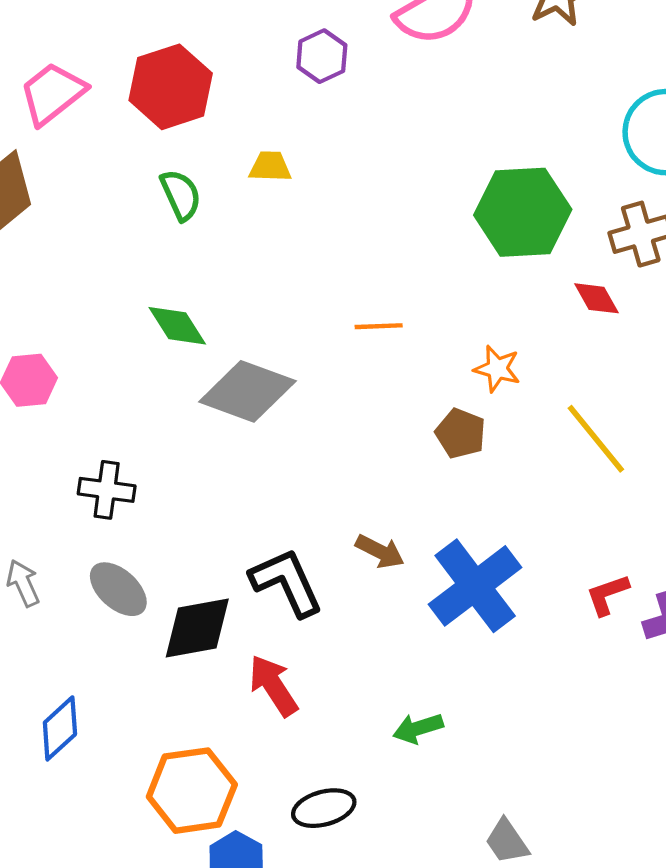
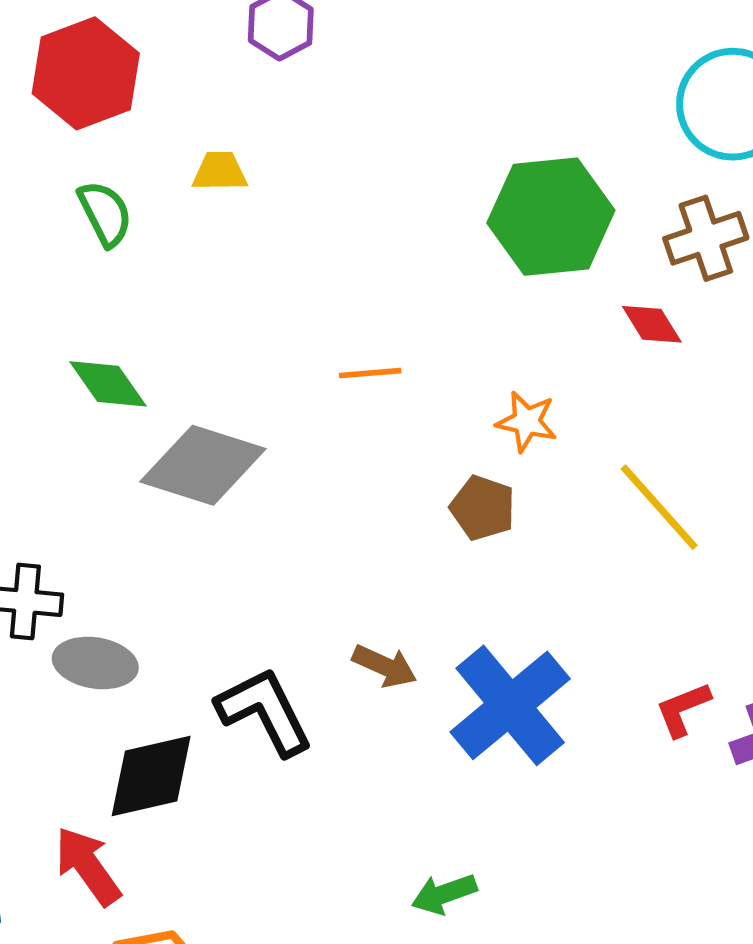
gray ellipse: (118, 589) -> (95, 663), moved, turned -30
red arrow: (273, 686) -> (88, 866), moved

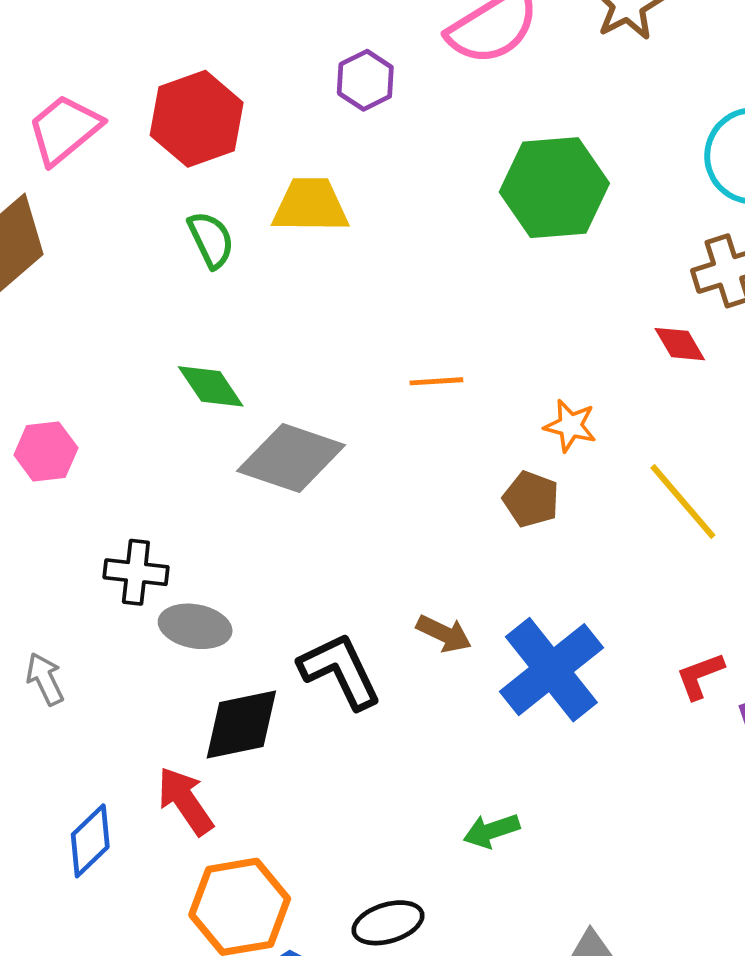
yellow trapezoid: (220, 172) -> (310, 205), size x1.6
green hexagon: (551, 217) -> (554, 188), moved

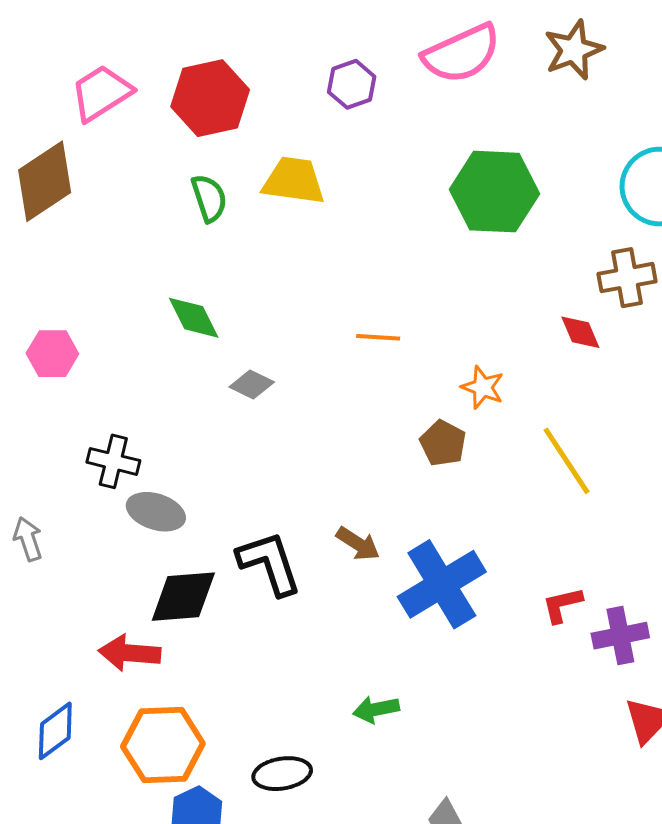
gray diamond: (291, 458) -> (252, 384), size x0.5
red arrow: (185, 801) -> (130, 653), turned -58
blue diamond: (90, 841) -> (55, 731), moved

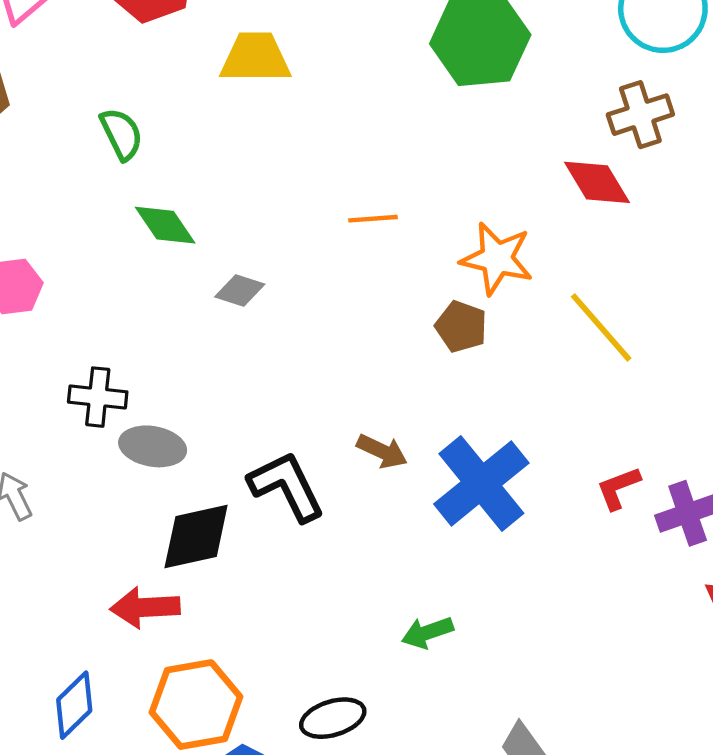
green semicircle: (209, 198) -> (121, 134), moved
red diamond: (580, 332) -> (597, 182), size x1.4
orange star: (483, 387) -> (497, 259), size x1.5

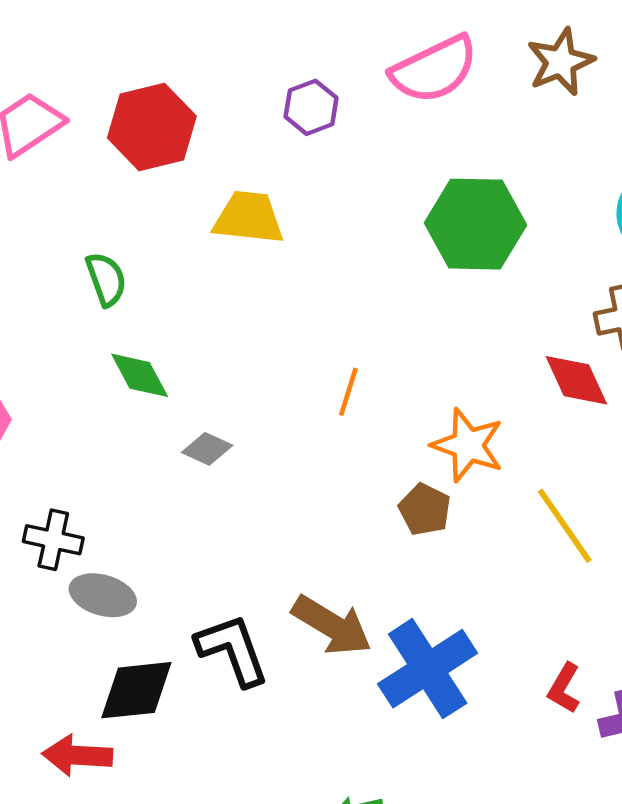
orange line: (373, 219) -> (348, 392), turned -75
brown arrow: (382, 451) -> (332, 625), size x1.6
red L-shape: (618, 488) -> (564, 688), turned -45

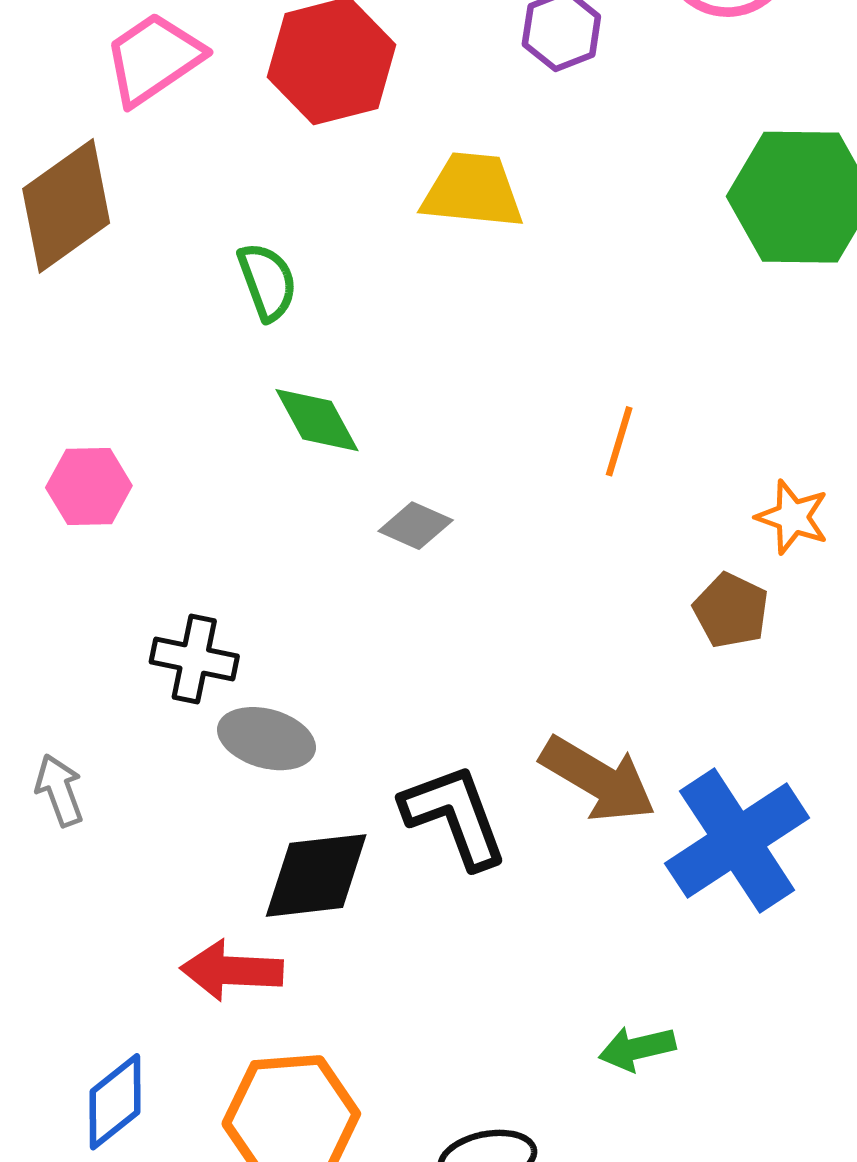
orange star: (468, 445) -> (793, 517), size x0.7

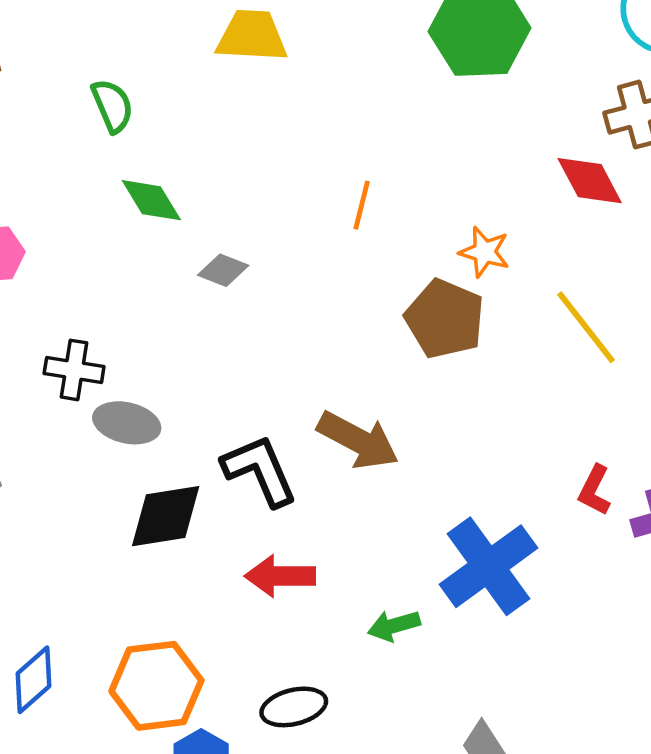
brown pentagon: (731, 610) -> (445, 319), size x1.5
blue cross: (737, 841) -> (488, 566), moved
red arrow: (232, 971) -> (280, 576), moved

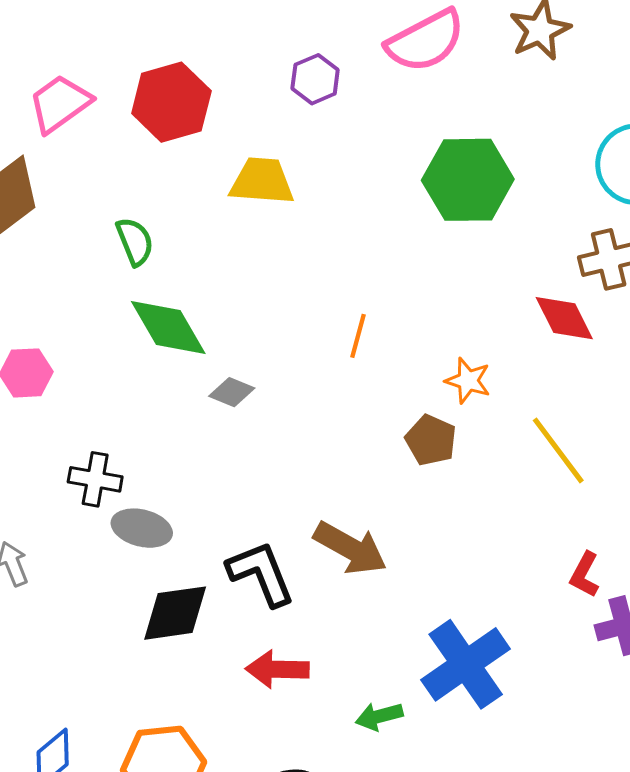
green diamond: (151, 200) -> (168, 328), size x1.4
brown pentagon: (445, 319) -> (431, 440), size x0.7
red L-shape: (595, 490) -> (585, 575), moved

